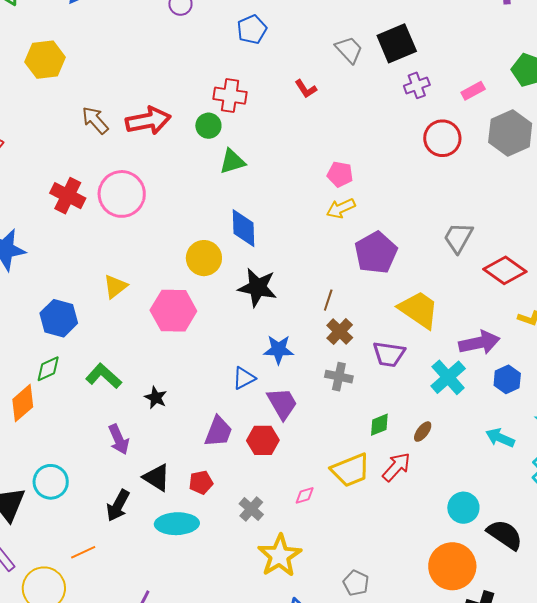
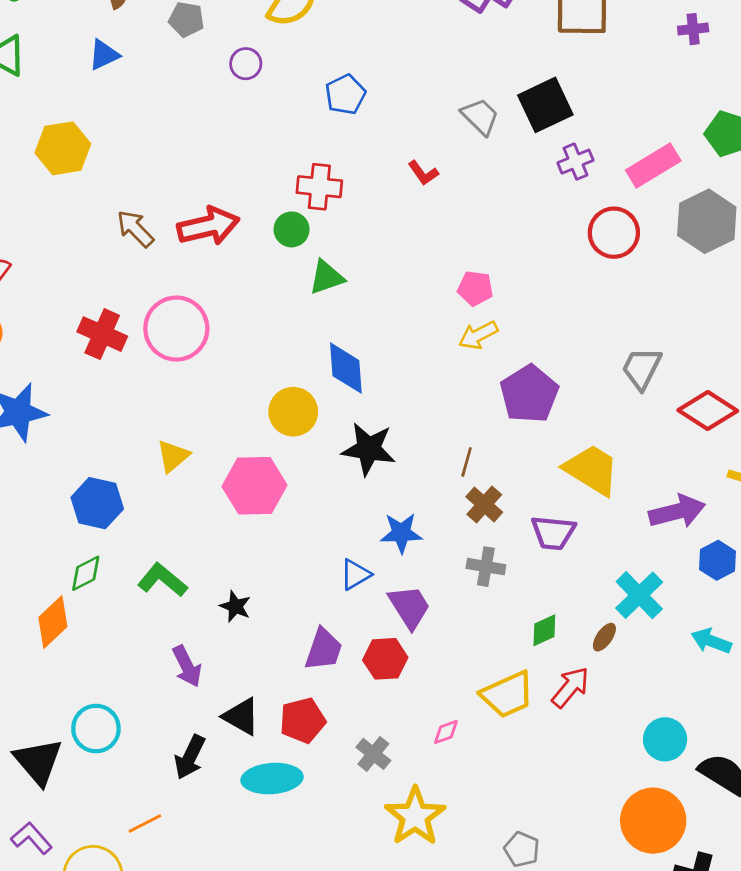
pink rectangle: (473, 91) -> (653, 165), size x1.6
cyan cross: (448, 377) -> (639, 595), moved
red pentagon: (201, 482) -> (303, 720), size x1.4

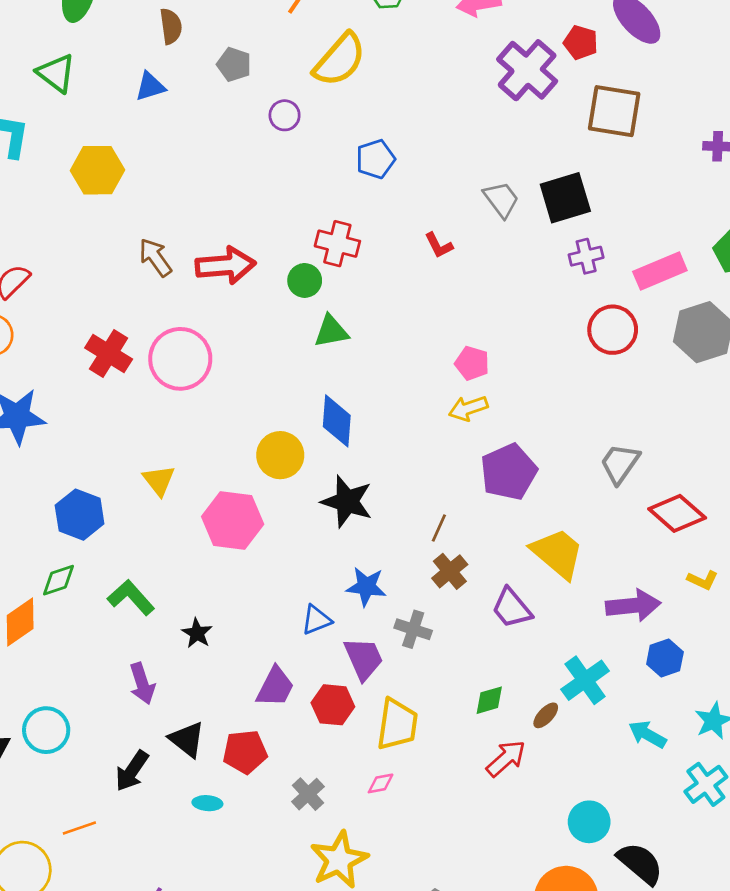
yellow triangle: (173, 456) -> (159, 480), turned -36
purple trapezoid: (553, 533) -> (512, 608), turned 36
gray cross: (486, 567) -> (413, 629), moved
yellow trapezoid: (507, 694) -> (397, 724), moved, turned -66
cyan ellipse: (272, 779) -> (207, 803), size x0.5

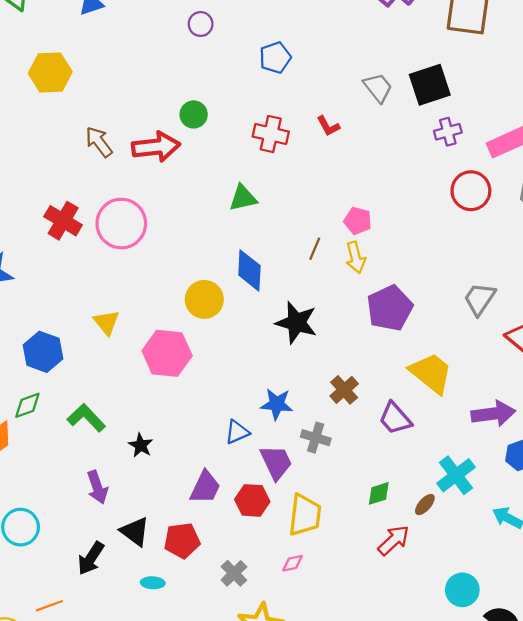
red cross: (337, 244) -> (271, 134), moved
green circle: (305, 280) -> (194, 114), moved
yellow arrow: (468, 408) -> (356, 257), turned -84
black star: (347, 502) -> (296, 323), moved
brown line: (439, 528) -> (315, 249), moved

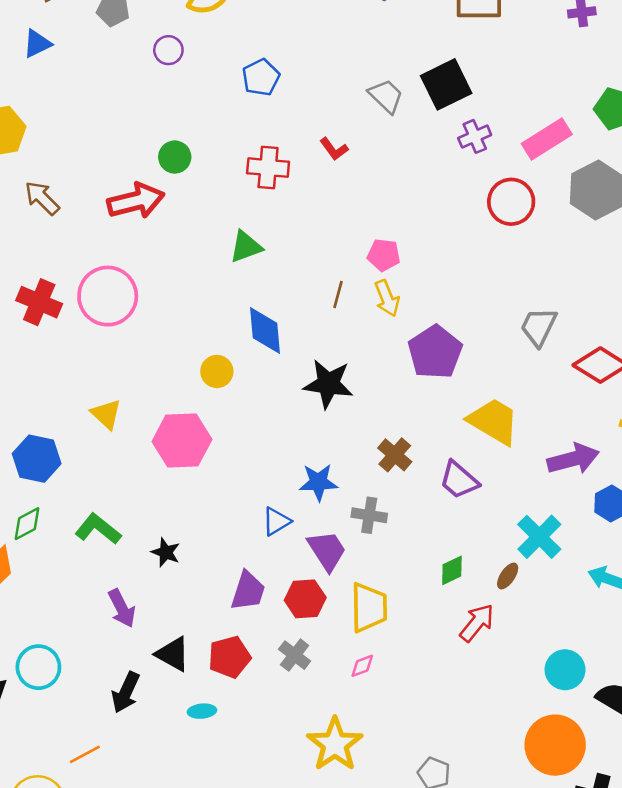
brown arrow: (99, 142) -> (42, 198), moved
yellow circle: (204, 299) -> (217, 371), size x0.7
gray cross: (234, 573) -> (295, 655), moved

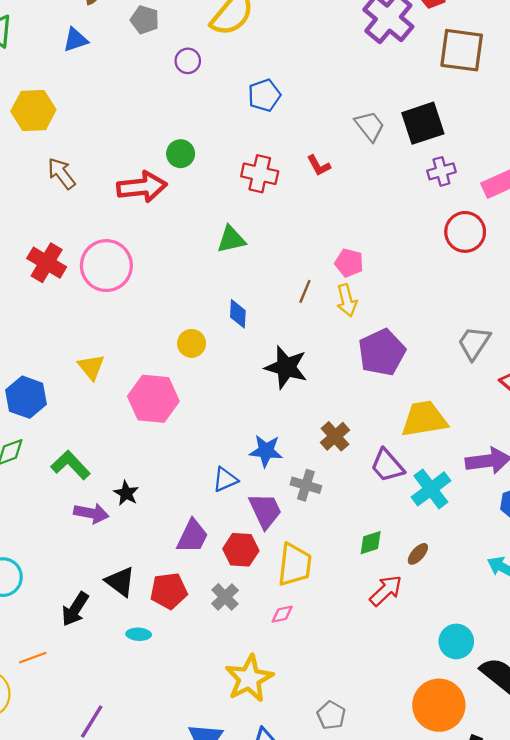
blue diamond: (265, 330) -> (238, 314), size x0.7
yellow trapezoid: (494, 421) -> (424, 419), turned -48
cyan cross: (539, 537) -> (431, 489), moved
purple arrow: (122, 608) -> (91, 513), moved, turned -60

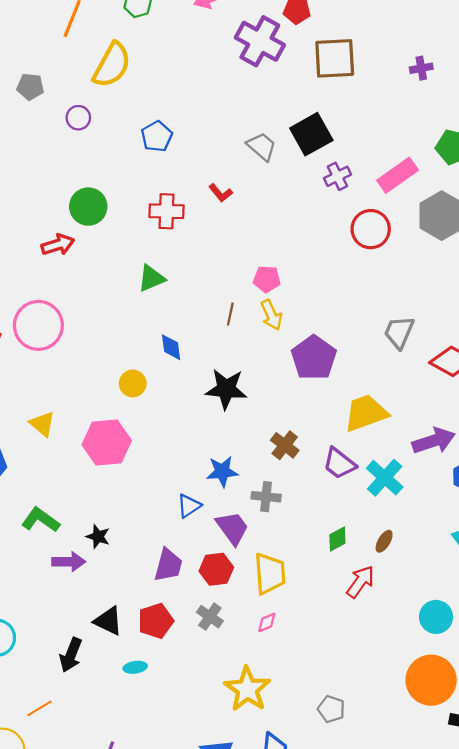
green circle: (181, 154) -> (88, 207), size x1.4
red arrow: (142, 187) -> (58, 245), size x0.7

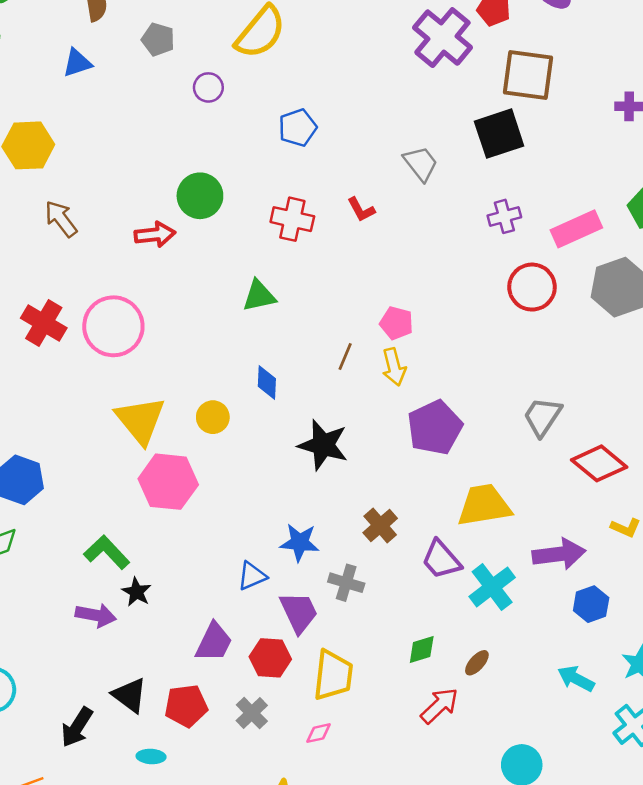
black square: (311, 134) -> (499, 134), moved
yellow triangle: (42, 424) -> (140, 420), moved, size x1.6
green L-shape: (40, 520) -> (107, 552), moved

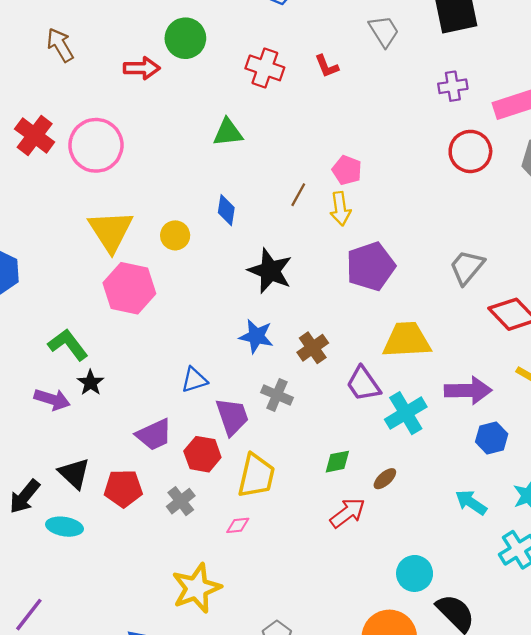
blue star: (300, 542) -> (256, 336), moved
purple trapezoid: (214, 642) -> (154, 435), turned 33
cyan ellipse: (151, 756) -> (64, 527), moved, size x1.4

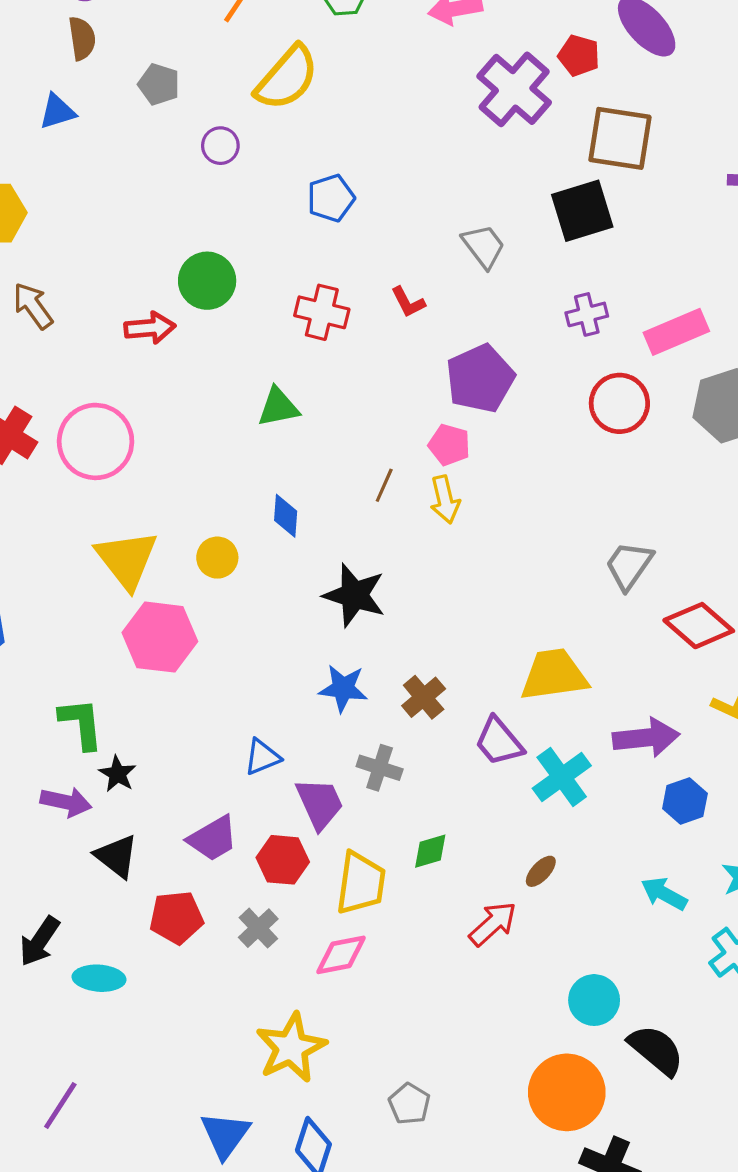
purple pentagon: (371, 266) -> (480, 379), moved
green L-shape: (68, 345) -> (81, 724), turned 36
green diamond: (337, 462) -> (430, 851), moved
black triangle: (74, 473) -> (117, 856), moved
pink diamond: (238, 525) -> (341, 955), size x1.6

